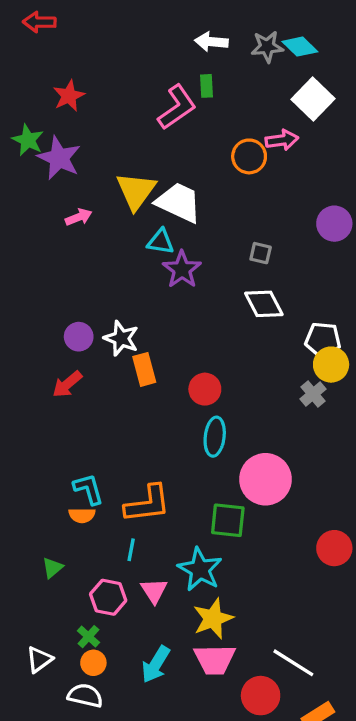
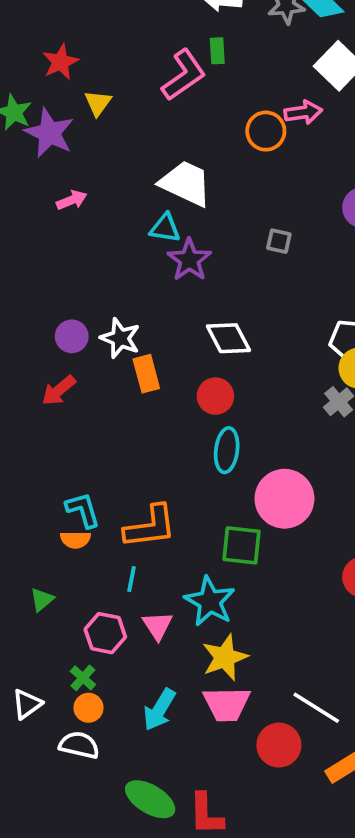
yellow triangle: (136, 191) -> (98, 103), moved, size x0.6
white diamond: (264, 304) -> (228, 338), moved

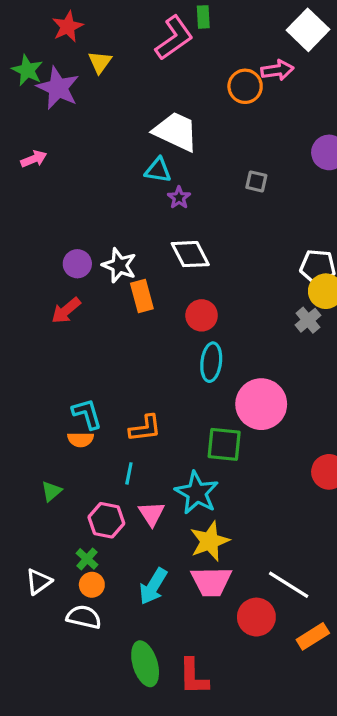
pink arrow: (72, 200) -> (34, 159), moved
purple star: (189, 260) -> (179, 198), size x0.6
white diamond: (228, 338) -> (190, 254), moved
orange L-shape: (150, 527) -> (145, 428), size x0.7
green ellipse: (150, 799) -> (145, 664), turned 42

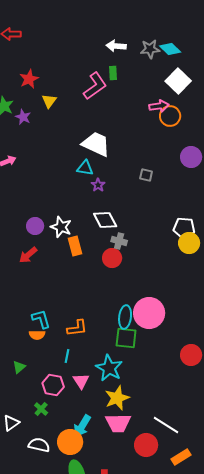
orange circle: (245, 86) -> (170, 116), moved
purple star: (58, 88) -> (23, 117), size x0.6
gray cross: (308, 320) -> (119, 241), moved, turned -35
cyan ellipse: (211, 362) -> (125, 317), moved
orange circle: (92, 585) -> (70, 442), moved, size x1.6

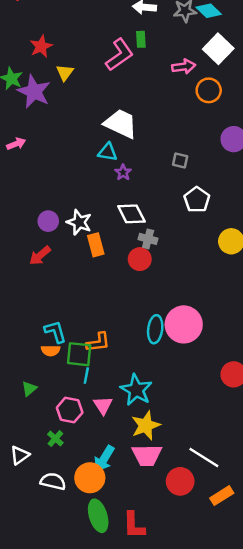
pink arrow: (159, 106) -> (184, 67), moved
purple star: (23, 117) -> (34, 92), size x1.8
white pentagon: (184, 228) -> (197, 200), moved, turned 30
green square: (126, 338) -> (79, 354), moved

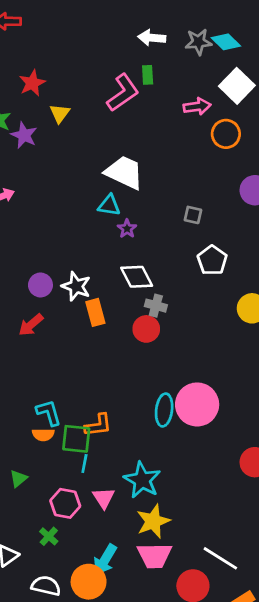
purple star: (34, 92) -> (24, 135), size x0.7

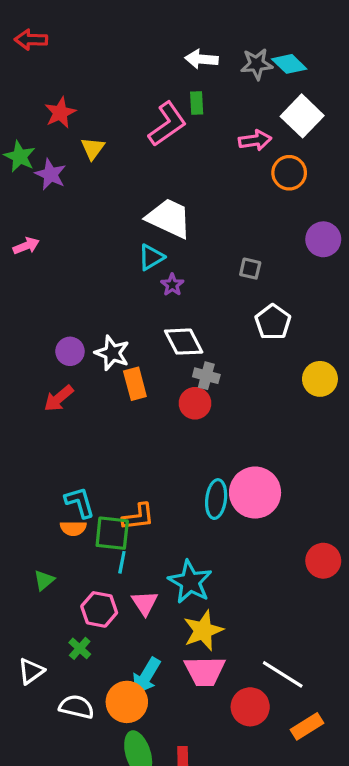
cyan triangle: (109, 205) -> (151, 257), turned -40

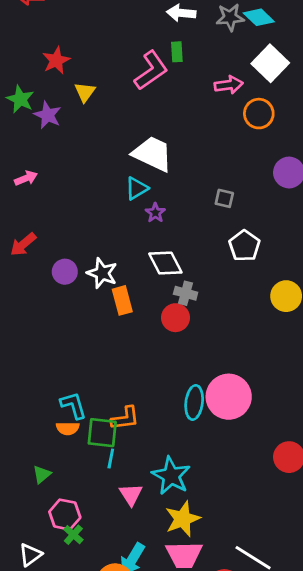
red arrow: (59, 398) -> (23, 244), moved
pink hexagon: (99, 609) -> (65, 515), moved

